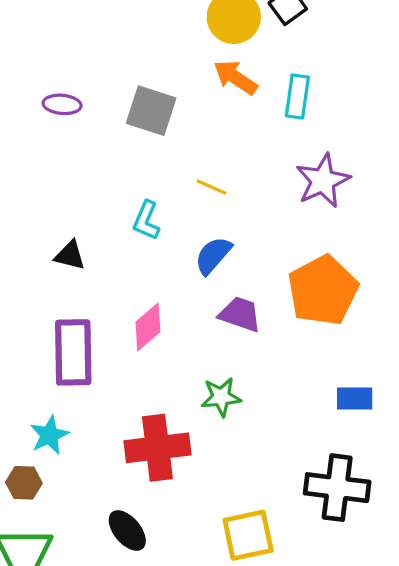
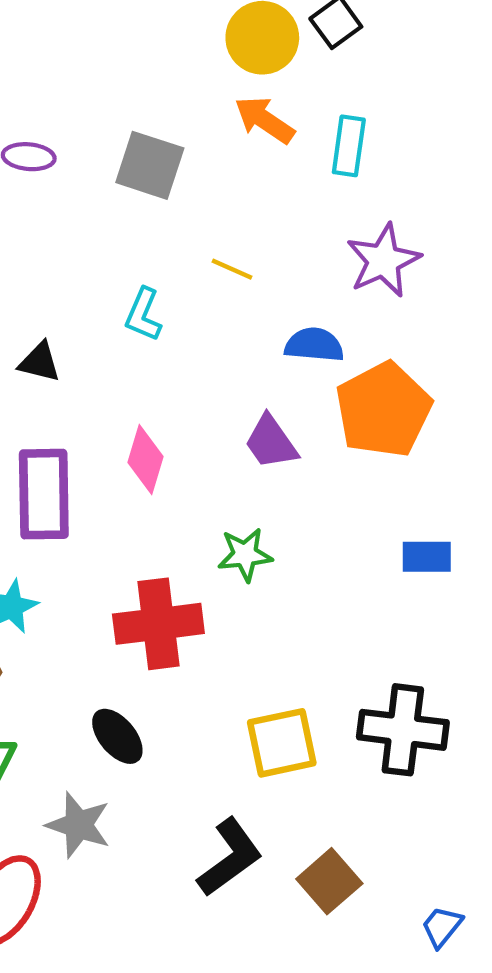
blue semicircle: (213, 255) -> (314, 345), moved, turned 54
purple trapezoid: (240, 314) -> (271, 442), turned -144
pink diamond: (148, 327) -> (145, 459), turned -33
black cross: (337, 488) -> (403, 730), moved

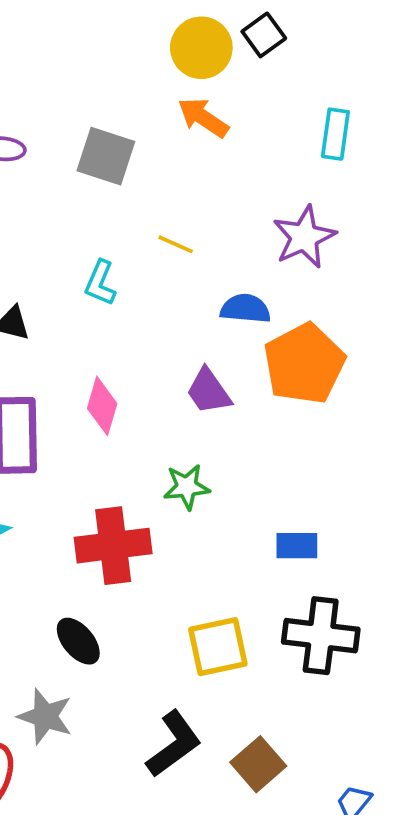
cyan rectangle: (349, 146) -> (335, 134), moved
blue rectangle: (427, 557) -> (297, 546), moved

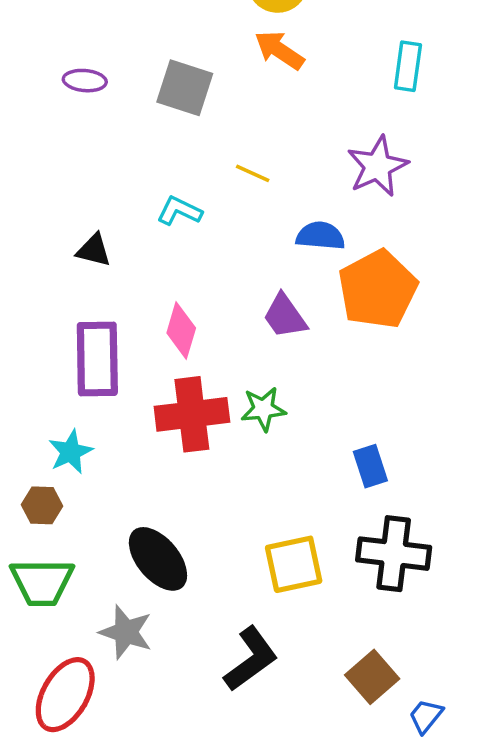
cyan L-shape: (100, 283) -> (179, 211), turned 93
red cross: (113, 546) -> (192, 414), moved
blue rectangle: (297, 546) -> (370, 466), turned 72
black ellipse: (78, 641) -> (158, 559), size x1.4
brown square: (258, 764) -> (372, 677), moved

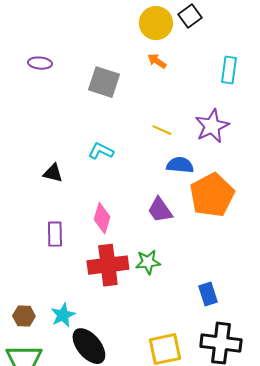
orange arrow: (279, 50) -> (157, 61), size x0.7
purple ellipse: (85, 81) -> (40, 63), moved
yellow line: (253, 173) -> (162, 130), moved
purple rectangle: (97, 359) -> (55, 234), size x0.6
cyan star: (71, 452) -> (63, 315), moved

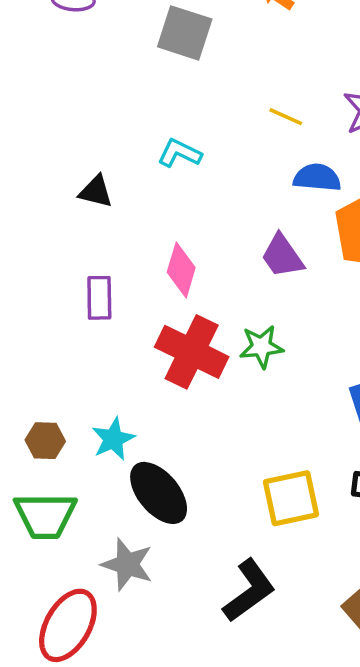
red cross: (108, 265) -> (192, 352), turned 33

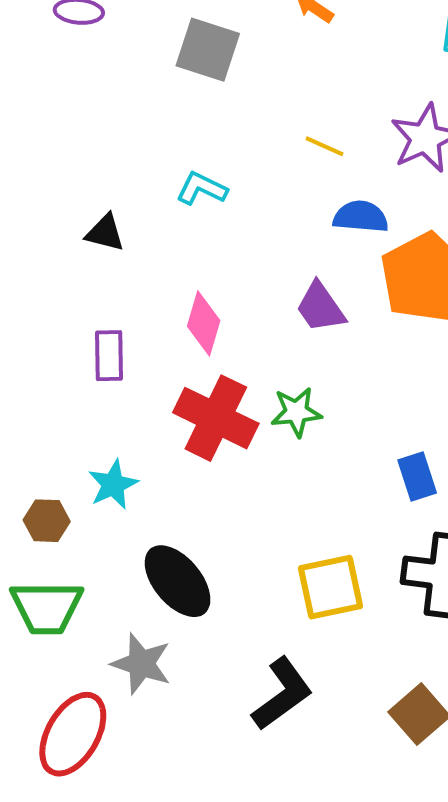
cyan star: (113, 439) -> (113, 484), moved

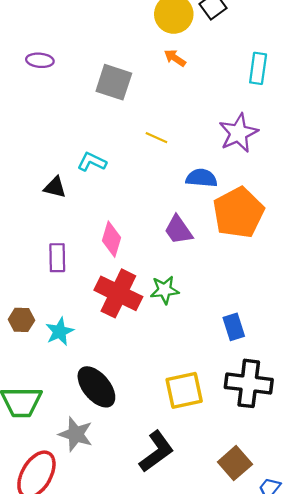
yellow line: (324, 146) -> (156, 138), moved
cyan L-shape: (202, 189) -> (92, 162), moved
brown hexagon: (47, 521) -> (21, 320), moved

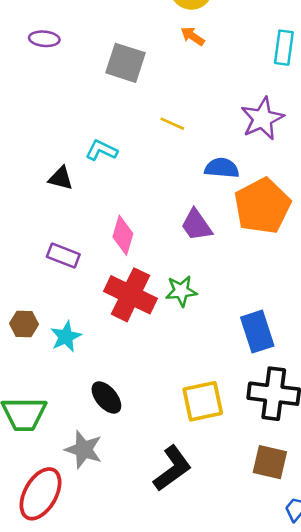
purple rectangle: (57, 258) -> (63, 256), turned -68
blue rectangle: (234, 327) -> (257, 332), size x1.4
black ellipse: (96, 387) -> (106, 397), size x0.7
brown square: (235, 463) -> (270, 462), moved, turned -36

